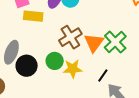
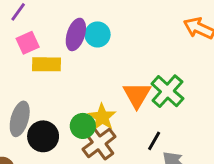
brown cross: (70, 37) -> (99, 143), moved
yellow star: (73, 69) -> (102, 117), moved, turned -30

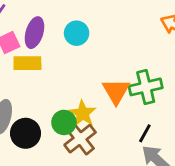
purple ellipse: (76, 34) -> (34, 33), moved
green cross: (167, 91) -> (146, 87), turned 36
black line: (154, 141) -> (145, 133), moved

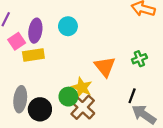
green cross: (146, 87) -> (139, 59), moved, size x0.6

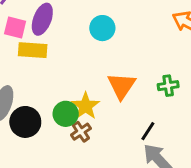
cyan circle: (68, 26) -> (102, 28), moved
pink square: (17, 41) -> (15, 28), turned 35
brown cross: (83, 107) -> (81, 132), size x0.6

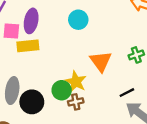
black line: (148, 131) -> (127, 93), turned 40
brown cross: (81, 132) -> (76, 102), turned 32

